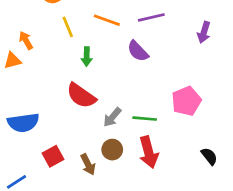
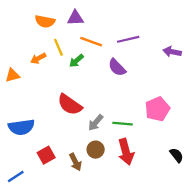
purple arrow: (204, 32) -> (172, 52), turned 84
orange arrow: (26, 40) -> (38, 58), moved, turned -88
green arrow: (87, 57) -> (76, 61), moved, turned 48

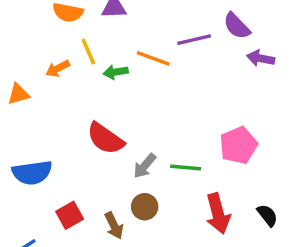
orange line: (91, 42) -> (153, 58), moved
green arrow: (76, 61) -> (116, 72), turned 32
purple semicircle: (117, 67) -> (237, 26), moved
red arrow: (126, 152) -> (218, 214), moved

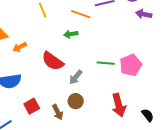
orange arrow: (58, 69) -> (20, 47), moved
green arrow: (116, 72) -> (71, 34), moved
green line: (186, 167) -> (106, 63), moved
black semicircle: (267, 215) -> (148, 115), moved

